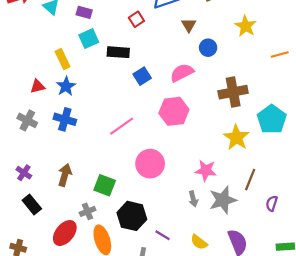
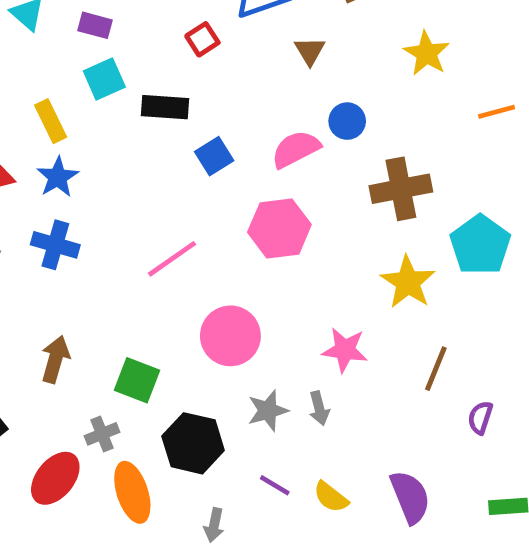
blue circle: (208, 48) -> (347, 121), moved
gray star: (223, 200) -> (268, 411), moved, size x0.7
purple line: (163, 235) -> (275, 485), moved

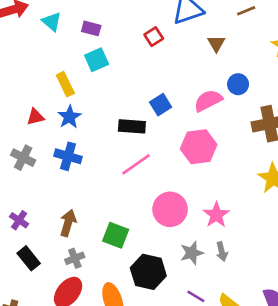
black rectangle: (165, 107) -> (132, 126), moved
pink star: (345, 350) -> (216, 215), moved, turned 30
gray cross: (102, 434) -> (75, 258), moved

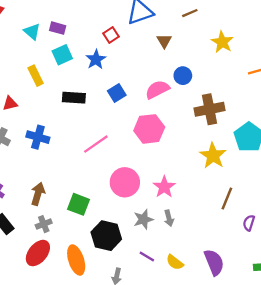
cyan triangle: (52, 22) -> (32, 32), moved
blue star: (69, 117) -> (96, 59), moved
black rectangle: (132, 126) -> (74, 98), moved

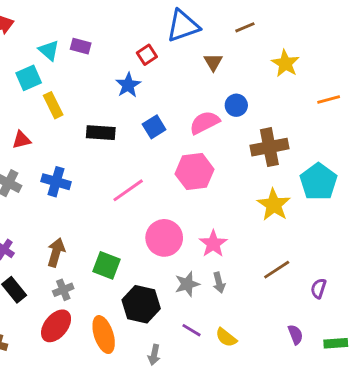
cyan square: (62, 55) -> (29, 78), moved
brown line: (227, 199) -> (277, 270), moved, turned 35
purple semicircle: (214, 262) -> (295, 335), moved, size x0.6

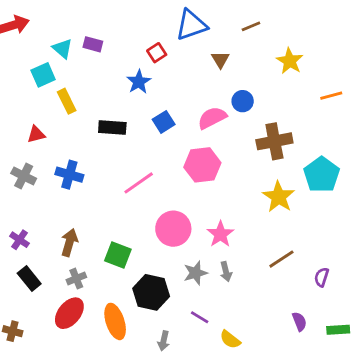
yellow semicircle: (226, 337) -> (230, 339), moved

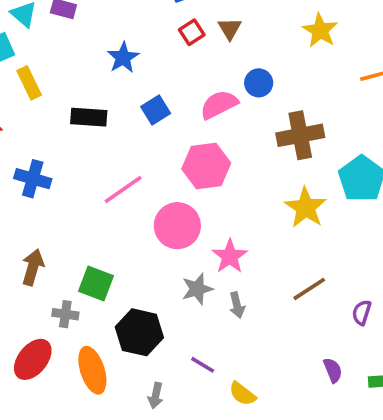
red square: (157, 53) -> (192, 32), moved
pink circle: (173, 229) -> (177, 226), moved
gray star: (195, 273) -> (197, 289), moved
gray cross: (76, 279) -> (65, 314), moved, turned 30

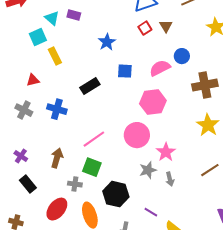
blue square: (156, 110) -> (125, 71), turned 35
black rectangle: (89, 117) -> (90, 86), moved, turned -36
pink line: (123, 190) -> (94, 139), moved

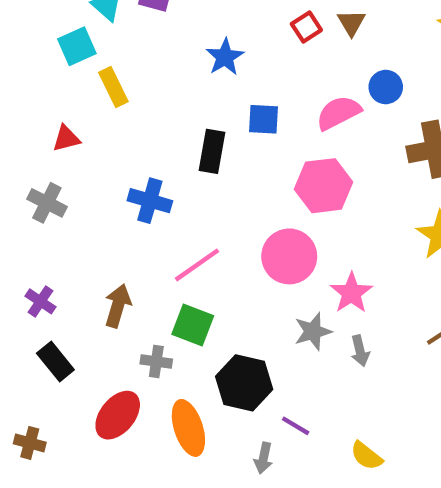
black rectangle: (90, 86) -> (212, 151), moved, turned -48
blue cross: (57, 109) -> (150, 201), moved
purple line: (151, 212) -> (296, 426), moved

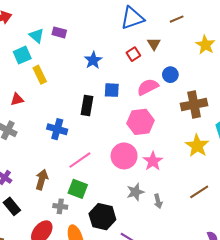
red square: (306, 27) -> (133, 54), moved
pink star: (351, 293) -> (153, 161), moved

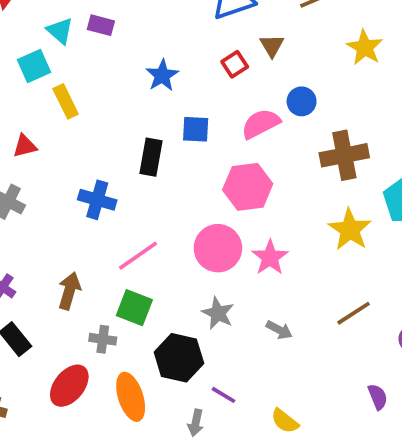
gray star: (135, 192) -> (218, 313), moved, turned -30
gray arrow: (158, 201) -> (279, 330), turned -48

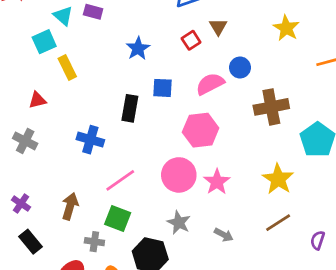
yellow star: (350, 230) -> (278, 179), moved

